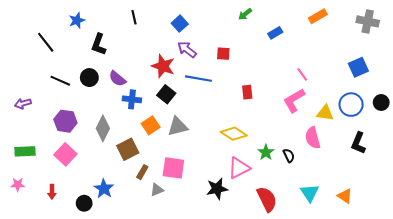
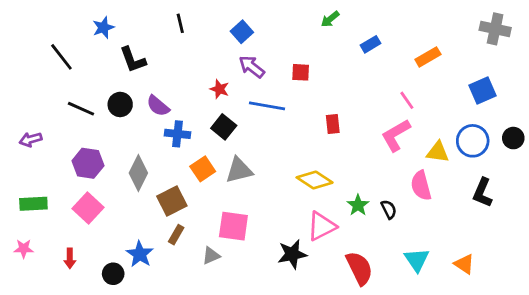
orange rectangle: (318, 16) -> (428, 57), moved
black L-shape: (99, 44) -> (133, 60), turned -40
red star: (163, 66) -> (219, 89), size x0.6
brown rectangle: (142, 172) -> (176, 235), moved

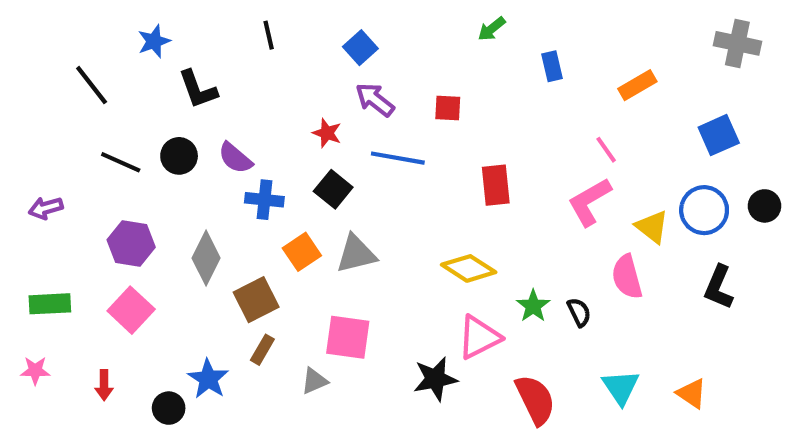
blue rectangle: (371, 44) -> (552, 66), turned -72
red rectangle: (333, 124) -> (496, 185), size x1.4
yellow triangle: (438, 152) -> (652, 227), turned 30

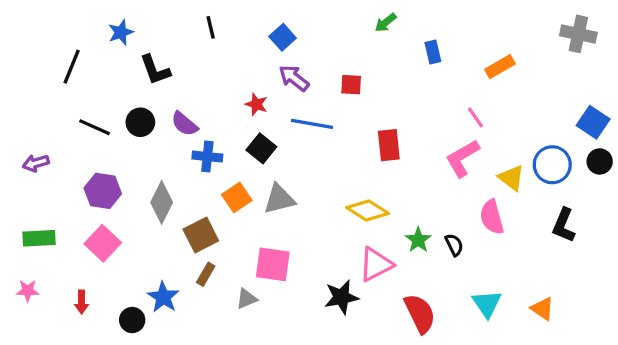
black line: (92, 85) -> (72, 67), turned 60
blue square: (719, 135) -> (593, 122), moved, turned -32

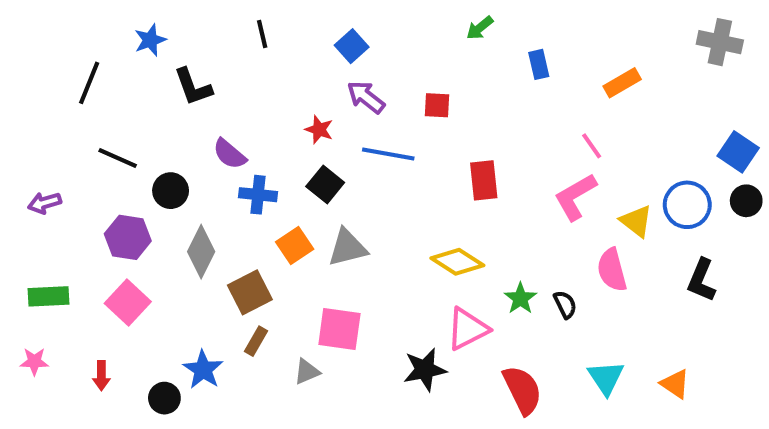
black circle: (140, 122) -> (171, 191), moved

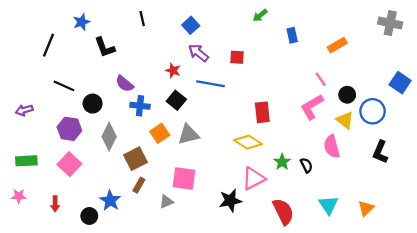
red rectangle: (484, 180) -> (262, 112), moved
black circle: (746, 201) -> (347, 95), moved
orange triangle: (675, 384) -> (366, 208), turned 42

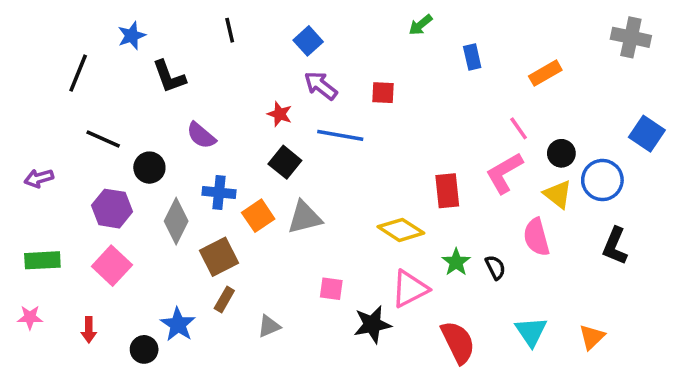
blue cross: (140, 106) -> (219, 193), moved
red rectangle: (262, 112) -> (447, 191), moved
pink square: (184, 178) -> (331, 289), moved, size x0.6

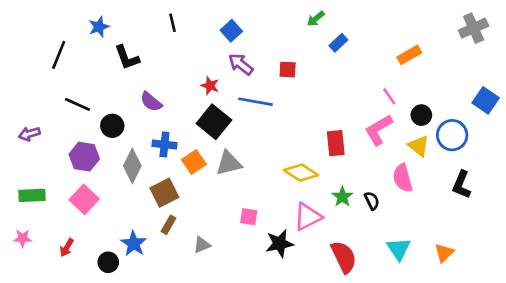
gray cross: (631, 37) -> (474, 28), turned -36
blue rectangle: (472, 57) -> (338, 43), moved, turned 60
black square: (285, 162) -> (214, 122), size x1.4
red arrow: (89, 330) -> (67, 248), turned 30

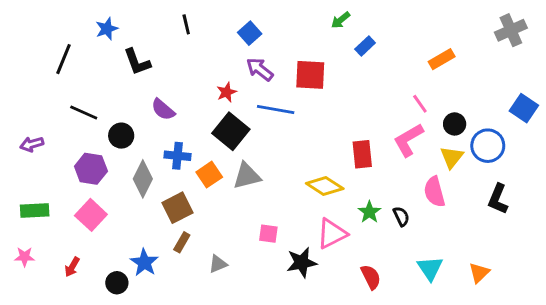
red square: (288, 70) -> (310, 75), size x1.6
red star: (210, 86) -> (227, 92), turned 30
yellow triangle: (419, 146) -> (452, 157), turned 30
red semicircle: (344, 257) -> (371, 277), size x0.7

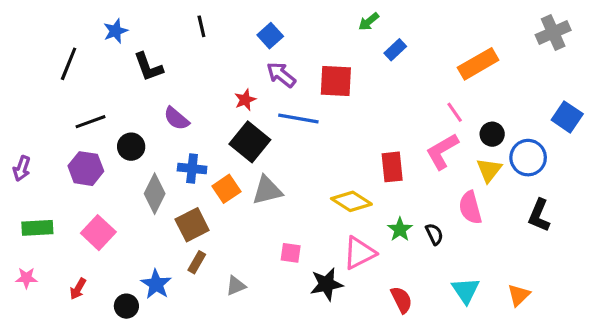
orange rectangle: (442, 59) -> (478, 64), size x1.4
black line: (84, 112) -> (90, 122), turned -44
purple arrow: (32, 144) -> (22, 169), moved, turned -55
purple hexagon: (91, 169) -> (86, 169), moved

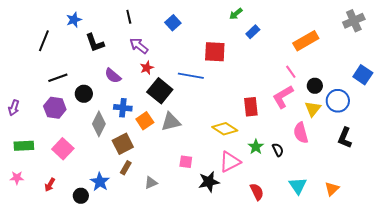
purple arrow: (281, 75) -> (139, 46), moved
red star: (245, 100) -> (147, 68), moved

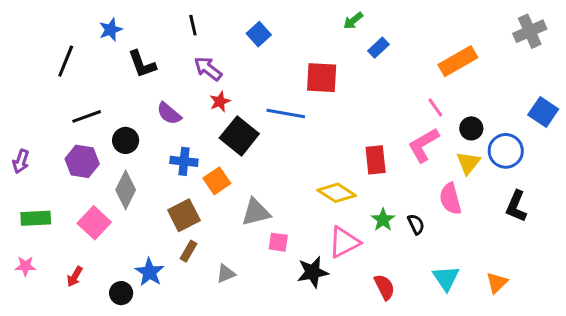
gray triangle: (171, 122) -> (256, 212), moved
gray diamond: (99, 124) -> (126, 190), moved

